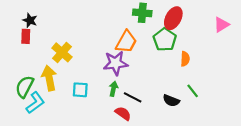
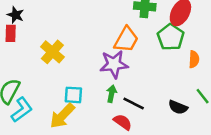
yellow arrow: (49, 78) -> (62, 116), moved, turned -125

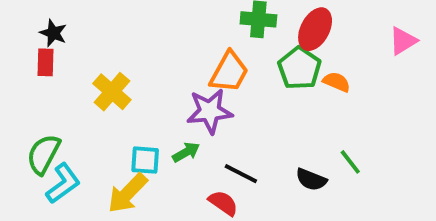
orange semicircle: (194, 59) -> (337, 82), moved, turned -70
green arrow: (112, 94) -> (186, 152), moved, turned 49

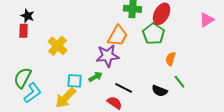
orange semicircle: (337, 82) -> (171, 59), moved, turned -96

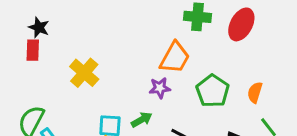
green pentagon: (154, 34) -> (213, 91), moved
purple star: (108, 56) -> (160, 88), size x0.6

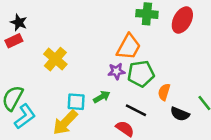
red rectangle: (33, 50) -> (14, 41), turned 63
green pentagon: (213, 91) -> (141, 74), moved, turned 30
orange semicircle: (255, 92) -> (164, 92), moved

